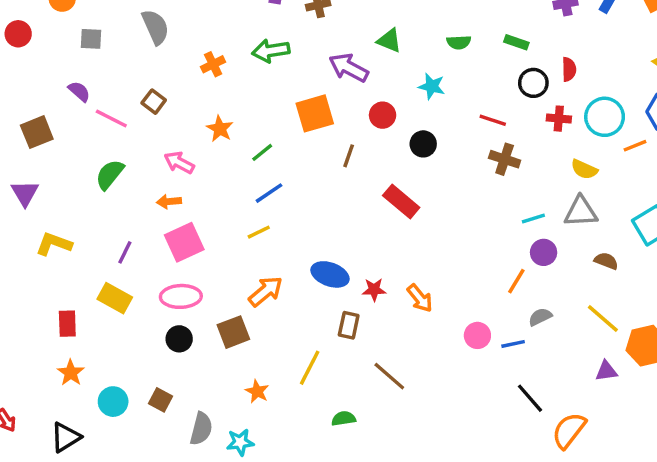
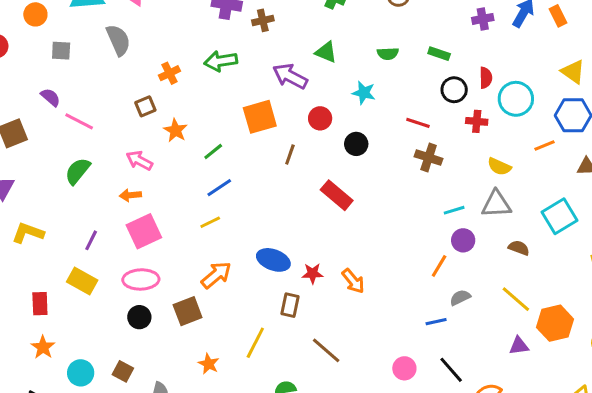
brown square: (154, 102) -> (145, 106), moved, turned 30
cyan circle: (605, 117) -> (516, 99), moved
pink circle: (477, 335) -> (404, 368), moved

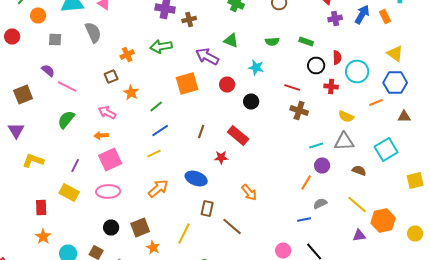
brown line: (290, 154) -> (201, 132), moved
red star: (313, 273) -> (221, 158), moved
brown square: (188, 311) -> (140, 228), moved
black circle: (139, 317) -> (111, 228), moved
brown line: (326, 350) -> (232, 226), moved

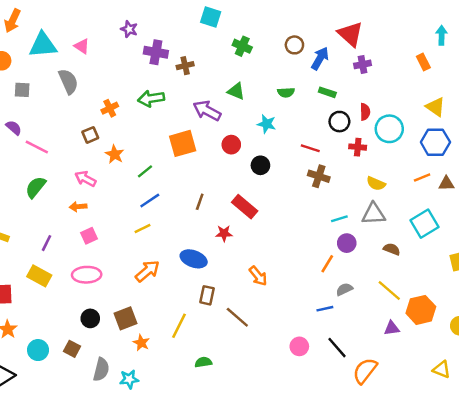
blue arrow: (362, 14) -> (320, 58), moved
orange line: (376, 102) -> (422, 177), moved
pink square: (110, 160) -> (89, 236), size x0.6

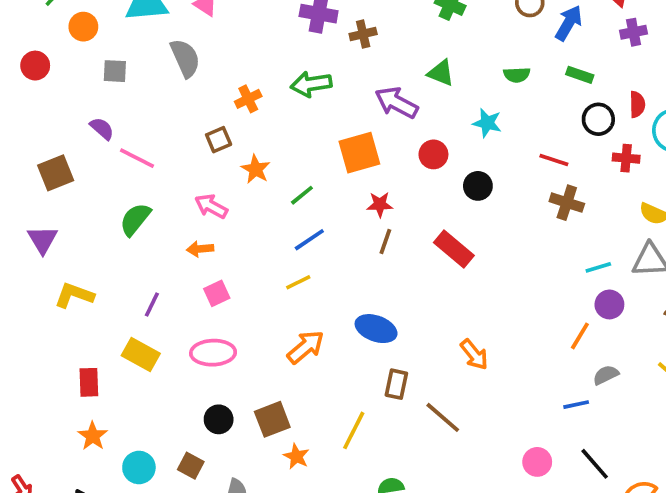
red star: (224, 233) -> (380, 204), moved

